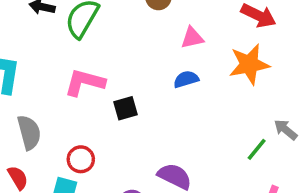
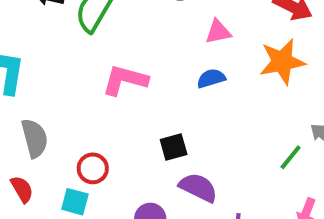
pink L-shape: (85, 82) -> (125, 80), moved
black square: (126, 108) -> (174, 147), moved

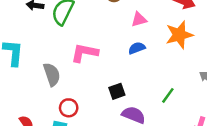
gray semicircle: (35, 138) -> (52, 74), moved
green line: (291, 157) -> (168, 95), moved

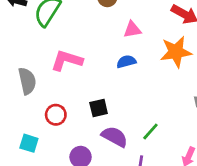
green line: (168, 95) -> (150, 131), moved
red circle: (69, 108) -> (56, 115), moved

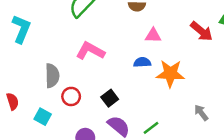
orange star: (176, 52) -> (170, 74), moved
gray semicircle: (27, 81) -> (52, 76), moved
black square: (99, 108) -> (110, 98), turned -35

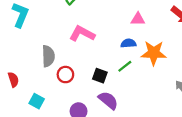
black square: (110, 98) -> (100, 76), turned -32
cyan square: (43, 117) -> (37, 101), moved
green line: (151, 128) -> (125, 66), moved

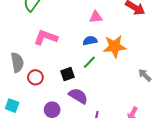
black square: (100, 76) -> (67, 74), turned -32

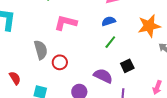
orange star: (115, 46) -> (149, 26), moved
black square: (67, 74) -> (127, 66), moved

